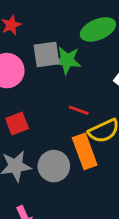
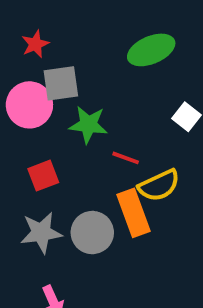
gray square: (46, 54) -> (61, 83), moved
green star: (67, 60) -> (88, 125), moved

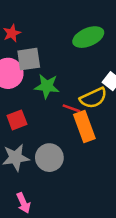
yellow semicircle: (159, 185) -> (93, 98), moved
orange rectangle: (134, 213) -> (84, 126), moved

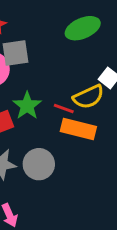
green star: (47, 86) -> (27, 106), moved, turned 30
orange rectangle: (84, 126) -> (78, 129), turned -56

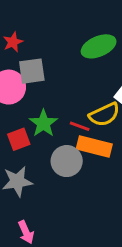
gray circle: (39, 164) -> (67, 161), moved

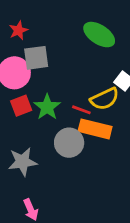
green ellipse: (99, 46) -> (99, 35), turned 56
red square: (19, 139) -> (21, 106), moved

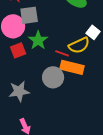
green star: (47, 107) -> (38, 40), moved

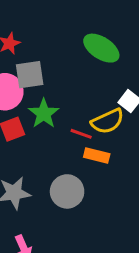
orange rectangle: (72, 67) -> (97, 156), size x0.7
gray circle: (53, 77) -> (67, 191), moved

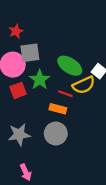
green ellipse: (101, 48) -> (70, 66), moved
orange rectangle: (97, 156) -> (58, 109), moved

